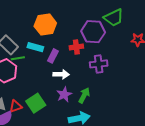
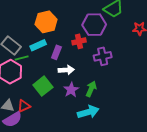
cyan rectangle: (35, 47) -> (38, 45), turned -35
green square: (36, 103) -> (43, 86), moved

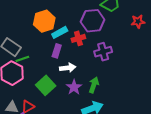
cyan rectangle: (38, 45) -> (60, 32), moved

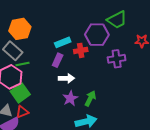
orange hexagon: (44, 21) -> (20, 29), moved
purple cross: (103, 52) -> (117, 59), moved
green square: (46, 85) -> (20, 93), moved

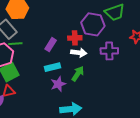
cyan rectangle: (63, 42) -> (52, 67), moved
white arrow: (66, 78) -> (79, 53), moved
green arrow: (90, 99) -> (78, 74), moved

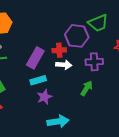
purple rectangle: (51, 45) -> (35, 58), size x1.5
green arrow: (78, 74) -> (87, 88), moved

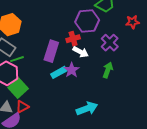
purple cross: (94, 62) -> (110, 43), turned -30
white arrow: (64, 65) -> (81, 52), turned 35
purple star: (44, 97) -> (72, 70), moved

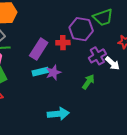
white arrow: (81, 52) -> (112, 63), moved

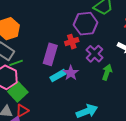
purple cross: (97, 56) -> (95, 54), moved

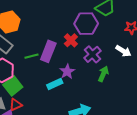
red cross: (72, 42) -> (71, 40), turned -32
green line: (16, 63) -> (32, 56), moved
cyan rectangle: (58, 76) -> (55, 84), moved

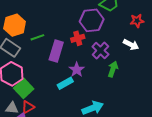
red cross: (71, 40) -> (78, 38), turned 32
green line: (32, 56) -> (37, 37), moved

